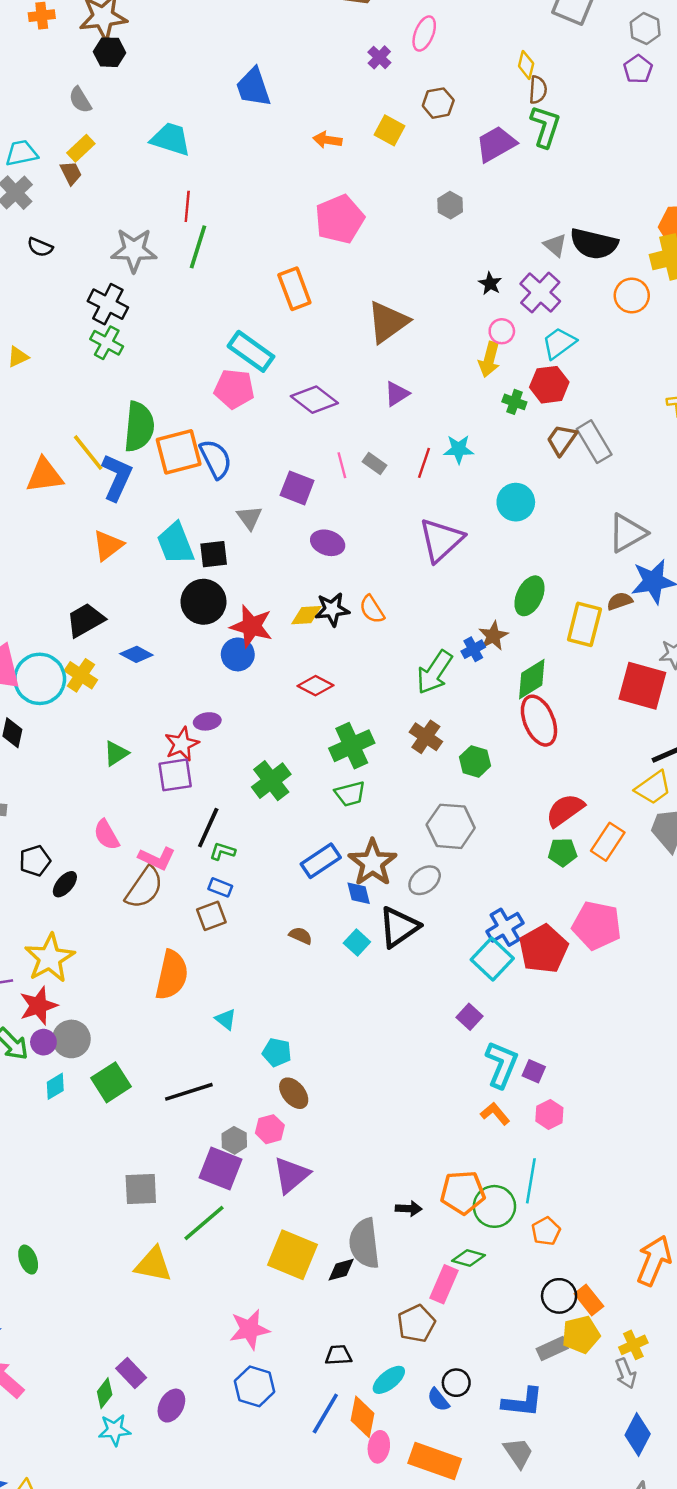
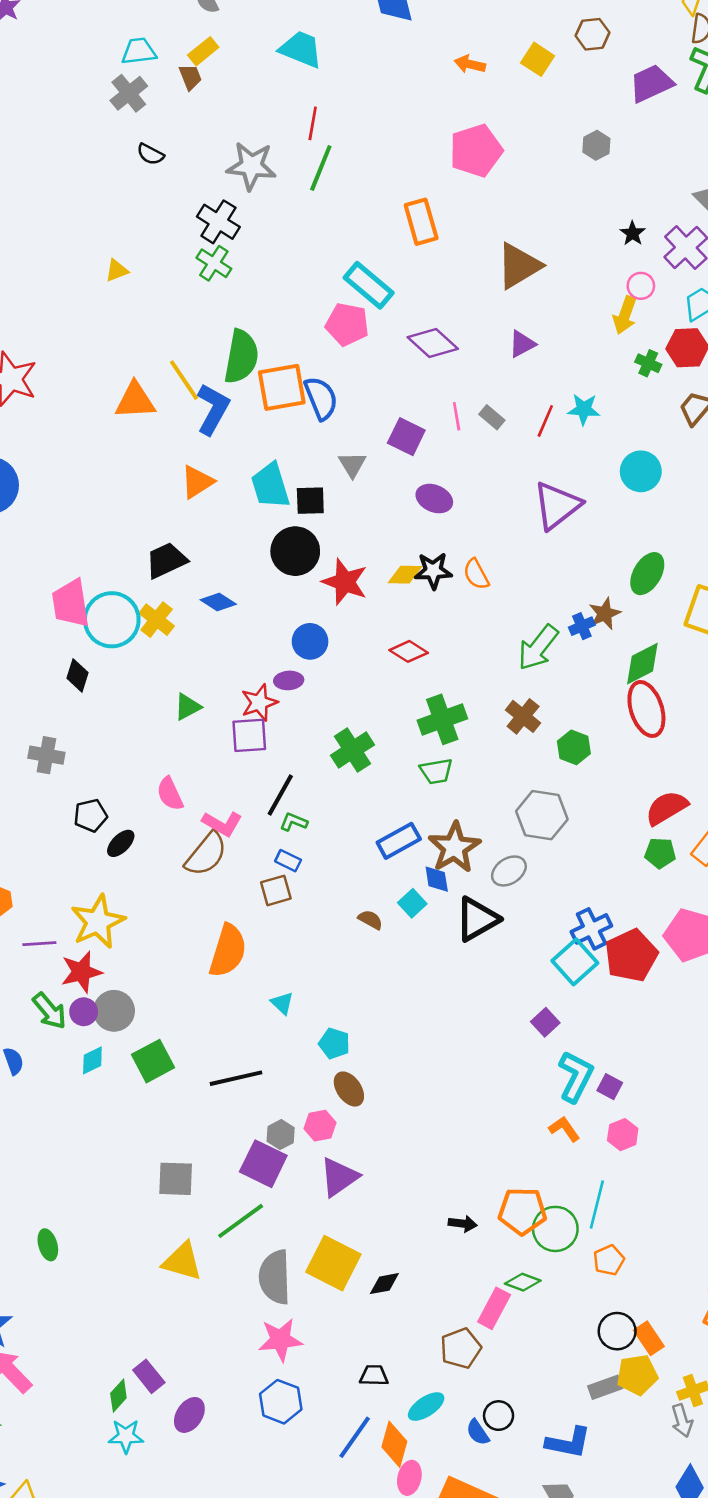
blue circle: (238, 654) -> (310, 641), moved
cyan square: (357, 943) -> (412, 903), moved
gray semicircle: (364, 1243) -> (275, 1277), moved

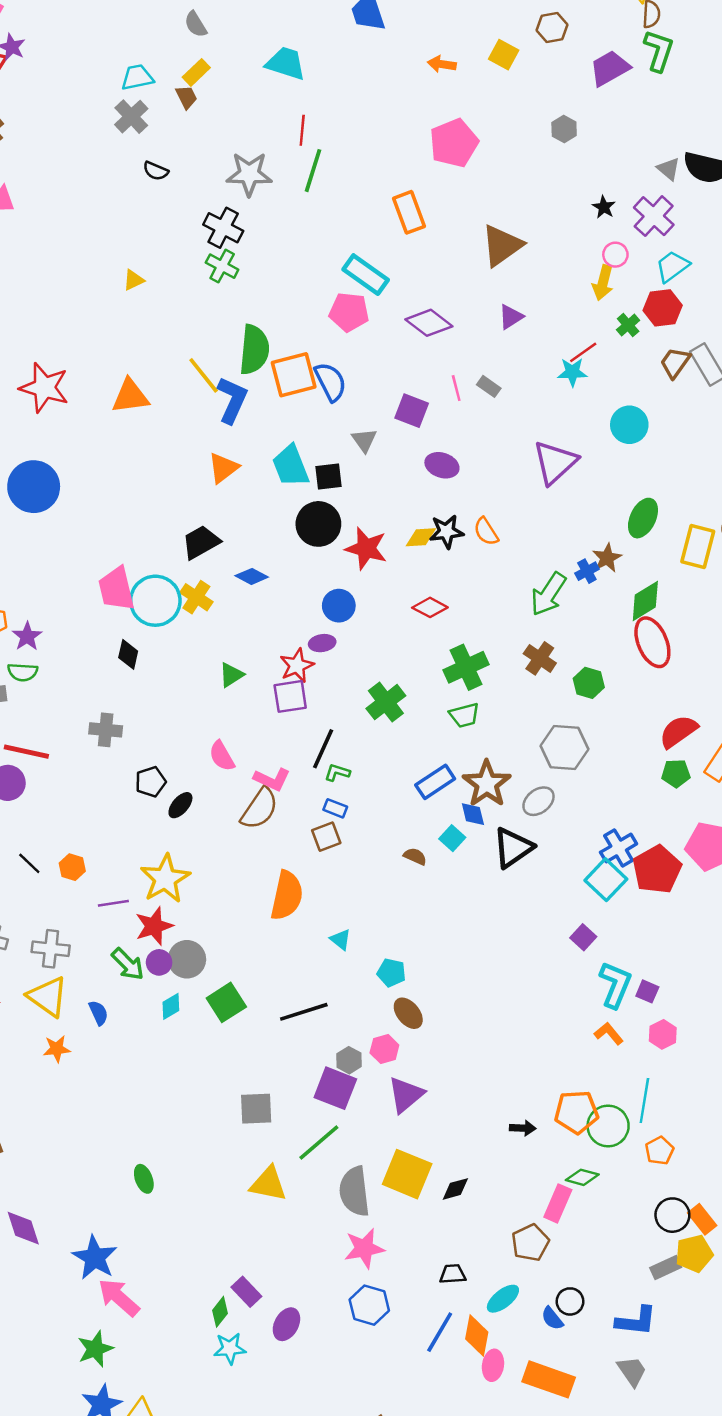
green cross: (648, 363) -> (628, 325), turned 30
orange triangle: (135, 401) -> (130, 396), moved
red line: (545, 421) -> (583, 352), moved, turned 36

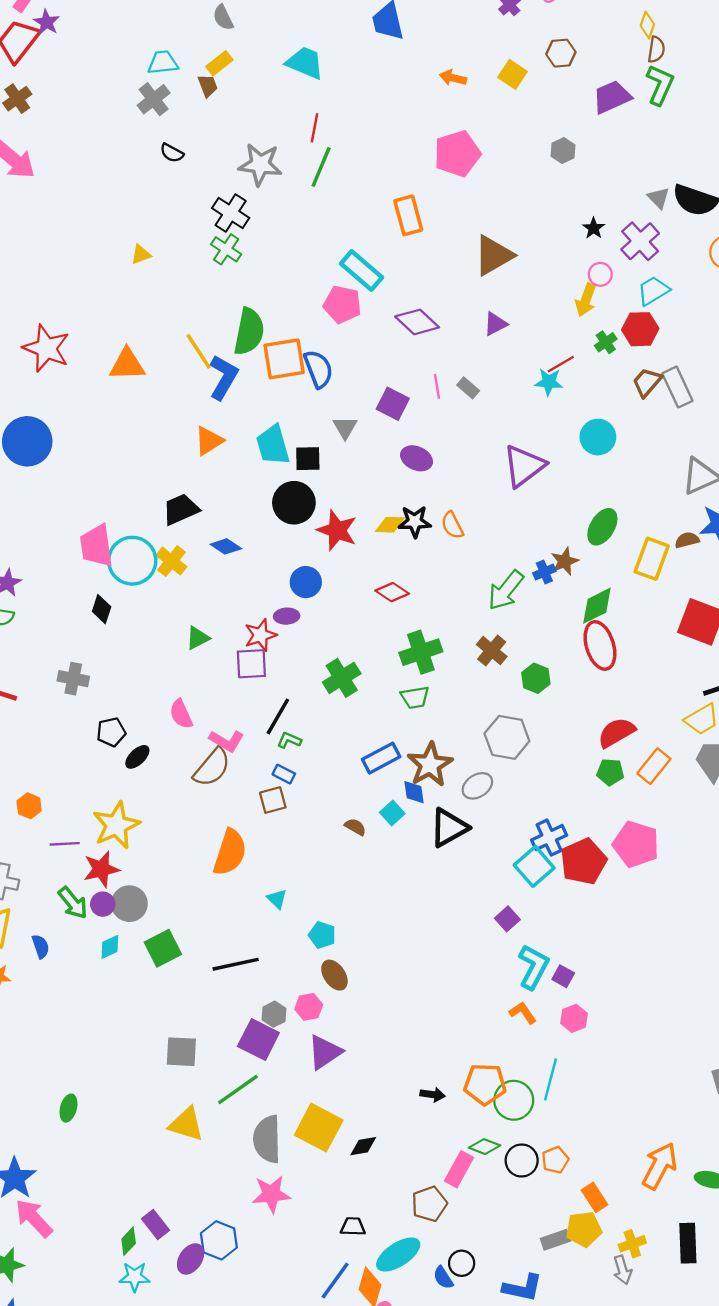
orange pentagon: (659, 1151) -> (555, 1160), moved
green ellipse: (144, 1179) -> (68, 1108), turned 30
black circle: (672, 1215) -> (522, 1160), moved
cyan ellipse: (503, 1299) -> (398, 1254), size x1.4
blue hexagon: (369, 1305) -> (219, 1240), moved

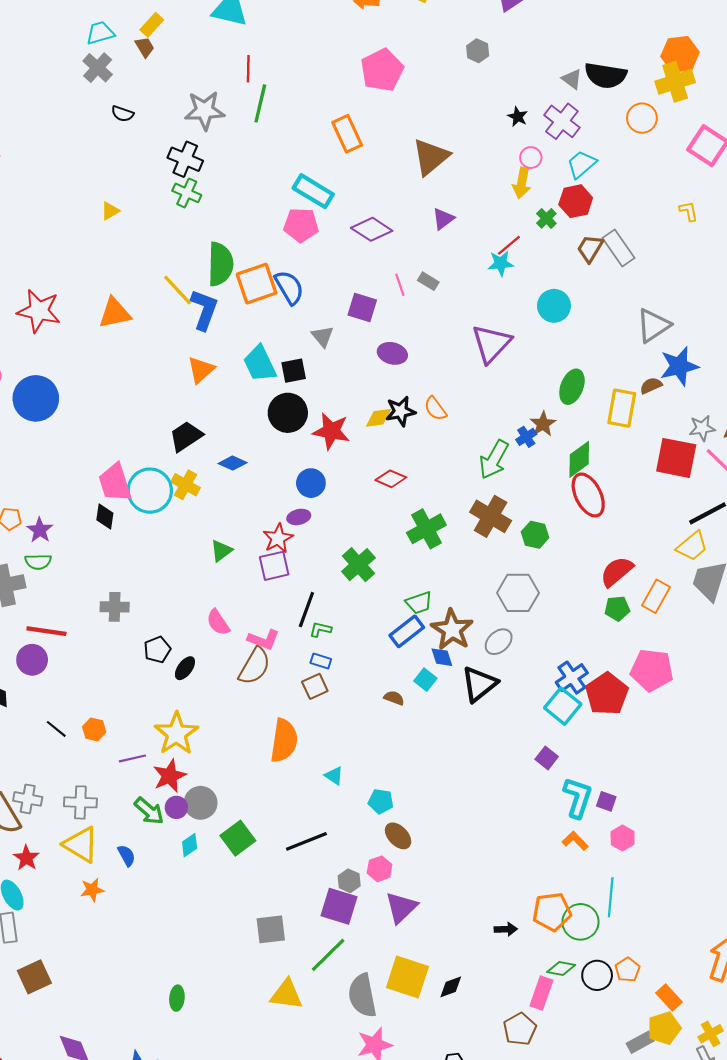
black diamond: (102, 609) -> (105, 516), moved
brown cross: (492, 650) -> (491, 516), size x1.4
green trapezoid: (415, 697) -> (419, 603), moved

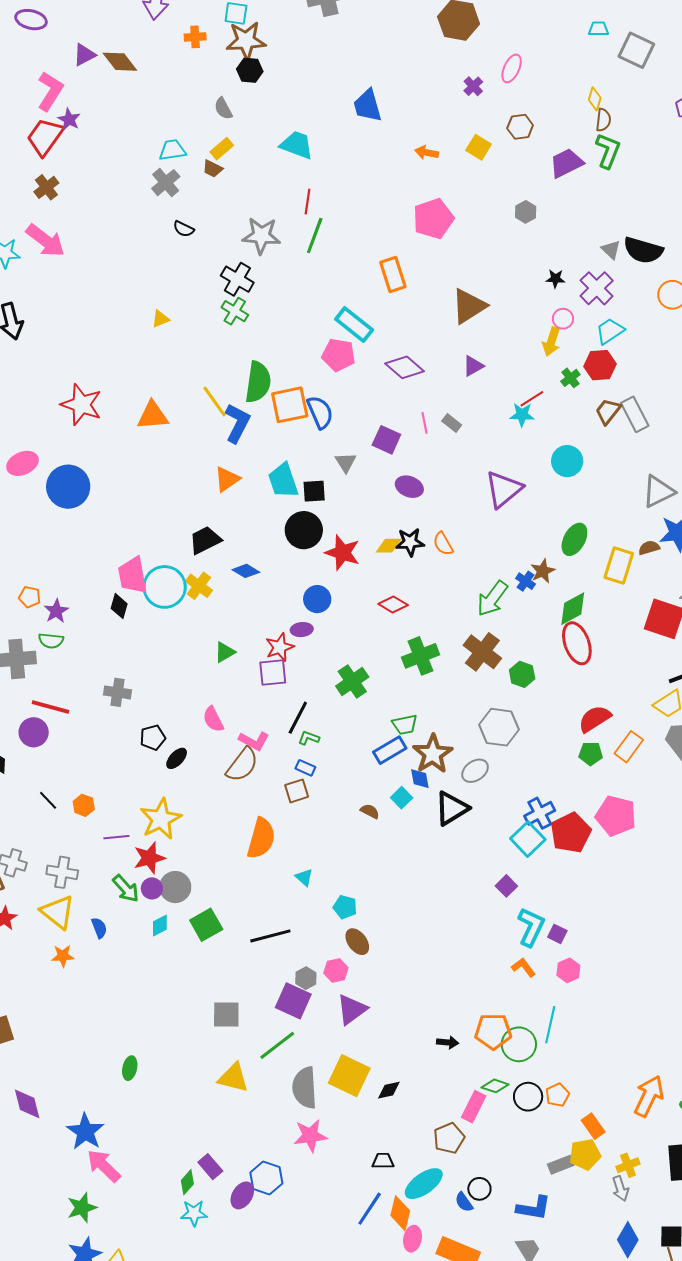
brown trapezoid: (145, 47) -> (213, 169), turned 140
black star: (518, 117) -> (555, 279), turned -30
blue cross: (526, 437) -> (525, 581), turned -30

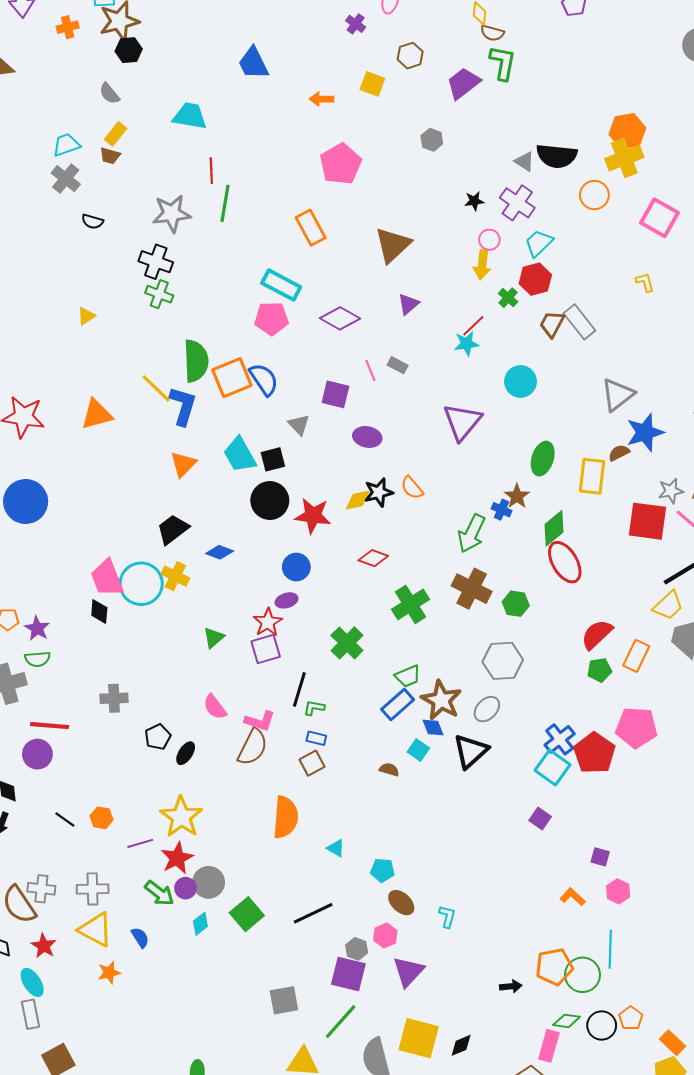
brown semicircle: (603, 120) -> (492, 33), turned 110
cyan L-shape: (531, 927) -> (447, 916), moved, size x0.6

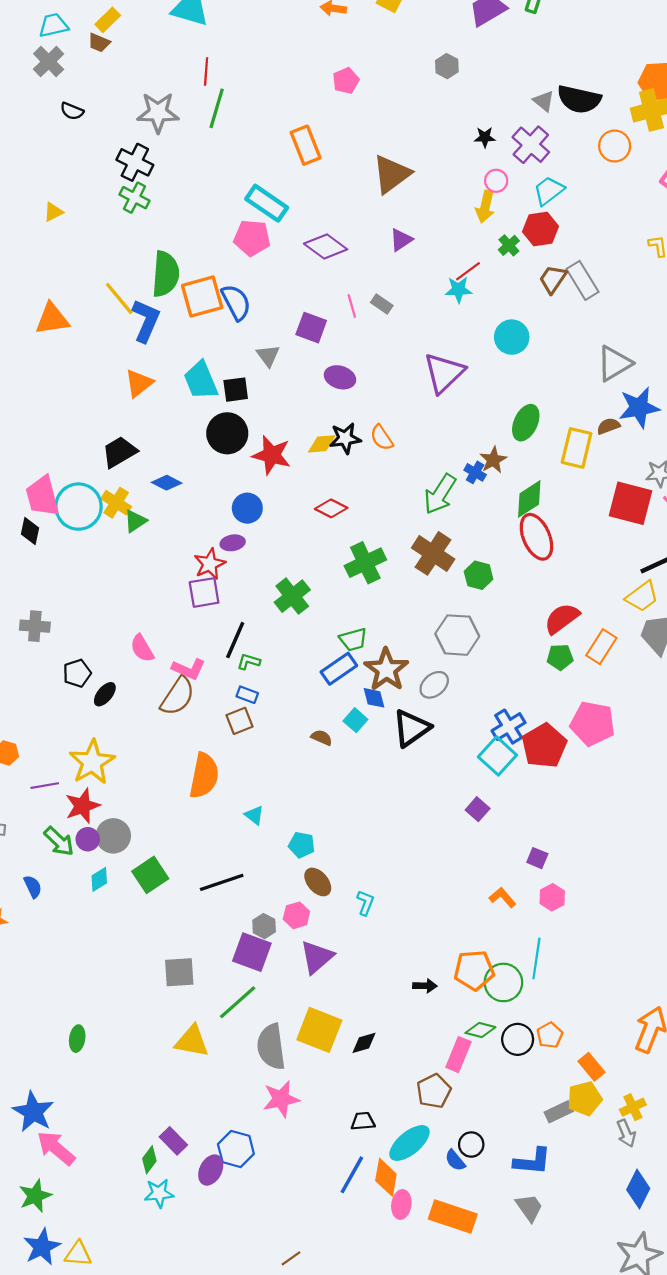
pink pentagon: (341, 164) -> (346, 81), size x0.6
green triangle: (214, 638) -> (135, 521), moved

